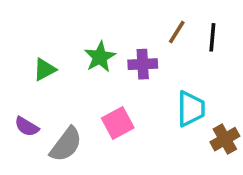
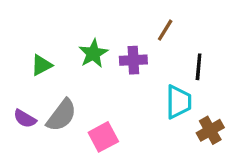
black line: (212, 37) -> (199, 67), moved
pink square: (118, 123) -> (103, 137), moved
gray semicircle: (66, 144) -> (62, 115), moved

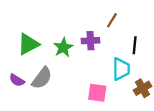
green star: (93, 53) -> (63, 47), moved
green triangle: (42, 65) -> (28, 44), size x1.5
pink square: (103, 137) -> (97, 93), moved, turned 36

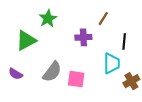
green star: (63, 47) -> (48, 19), moved
gray semicircle: (42, 78) -> (52, 72), moved
pink square: (97, 93) -> (76, 79), moved

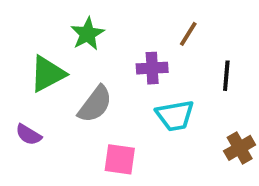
cyan trapezoid: (112, 63) -> (175, 116), moved, turned 80
gray semicircle: (52, 72) -> (95, 104), moved
pink square: (76, 79) -> (120, 159), moved

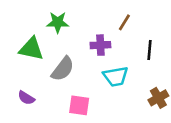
green star: (87, 34) -> (58, 22), turned 30
green triangle: (48, 74) -> (31, 49), turned 40
purple semicircle: (29, 135) -> (26, 98), moved

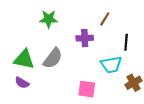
green triangle: (31, 49) -> (24, 59), moved
cyan trapezoid: (116, 76) -> (111, 65), moved
pink square: (79, 105) -> (87, 89), moved

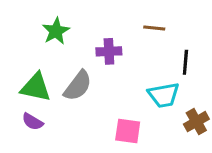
green star: (49, 19) -> (56, 31), moved, turned -30
brown line: (105, 19) -> (154, 28), turned 64
purple cross: (85, 38) -> (109, 51), moved

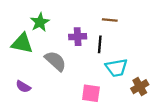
black line: (185, 62) -> (100, 44), moved
gray semicircle: (78, 86) -> (55, 61), turned -85
green triangle: (36, 87) -> (22, 43), moved

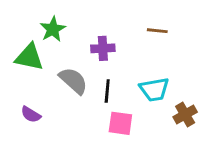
brown line: (110, 20) -> (157, 31), moved
black line: (100, 44) -> (107, 91), moved

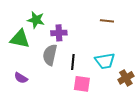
green star: (53, 29) -> (36, 20), turned -30
purple cross: (103, 48) -> (59, 33), moved
gray semicircle: (73, 81) -> (50, 55), turned -120

